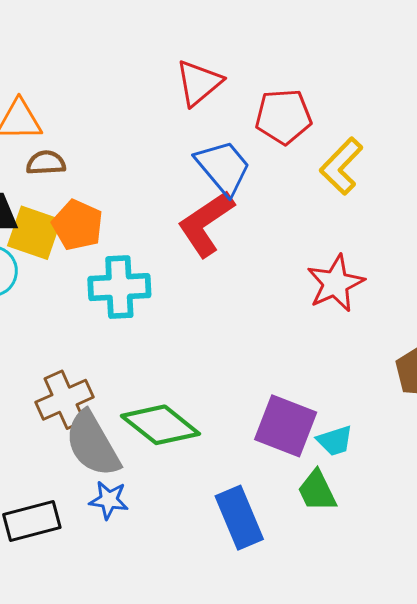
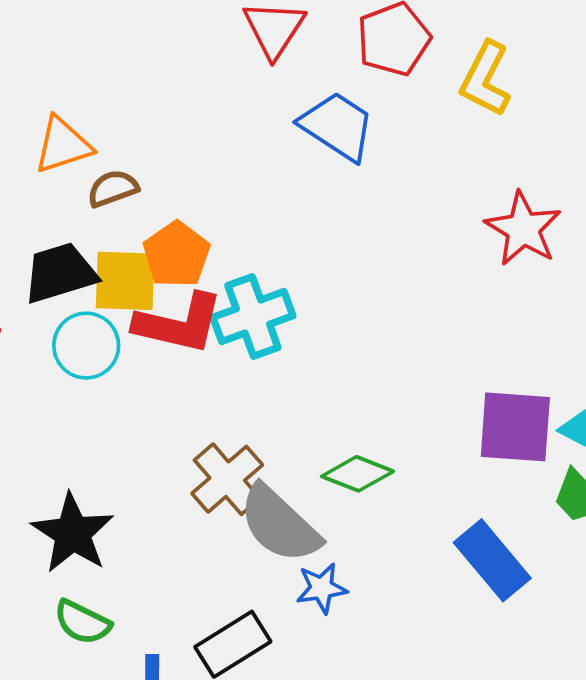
red L-shape: (206, 224) -> (179, 324), moved, turned -116
orange pentagon: (78, 225) -> (176, 255), turned 30
green diamond: (160, 425) -> (358, 474), size x0.7

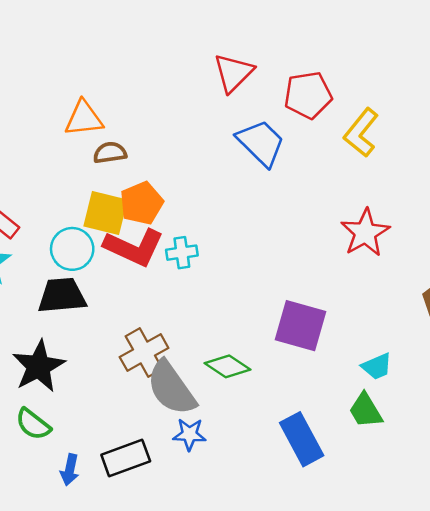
black trapezoid: (60, 273) -> (62, 295), moved
cyan cross: (253, 316) -> (182, 253), size x0.6
purple square: (515, 427) -> (300, 326), moved

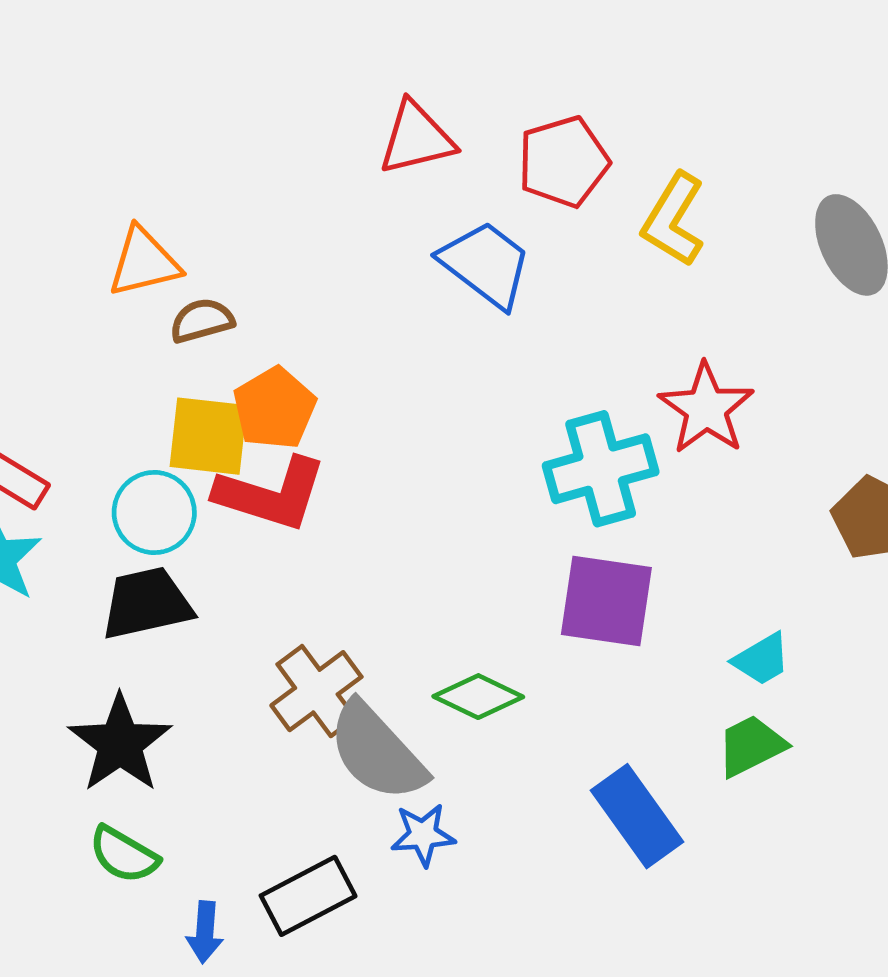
red triangle: (234, 73) -> (416, 138), turned 39
cyan cross: (182, 253) -> (601, 469), moved, size x1.8
green trapezoid: (366, 410) -> (751, 746), turned 102

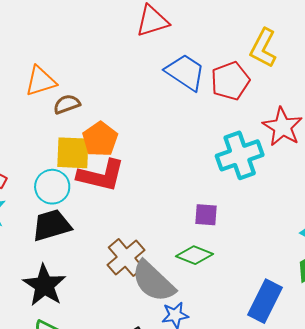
red pentagon: (563, 162) -> (230, 81), moved
purple square: (606, 601) -> (206, 215), moved, size x0.6
blue rectangle: (637, 816) -> (265, 301), turned 66

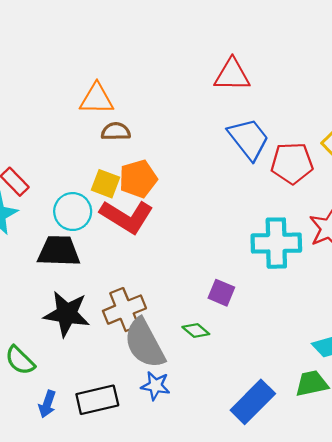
yellow square: (73, 153) -> (105, 184), size x0.7
green diamond: (194, 255) -> (196, 330), size x0.7
black star: (44, 285) -> (67, 314), moved, turned 30

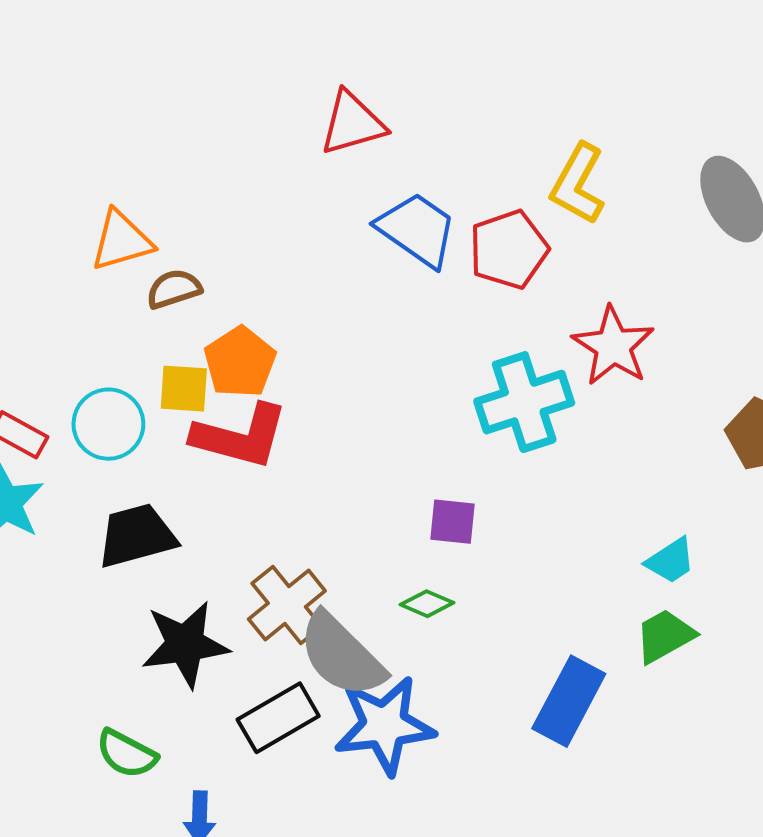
cyan circle: (73, 212) -> (108, 424), moved
blue star: (155, 386) -> (384, 725), size x1.8
black rectangle: (97, 400) -> (278, 718), moved

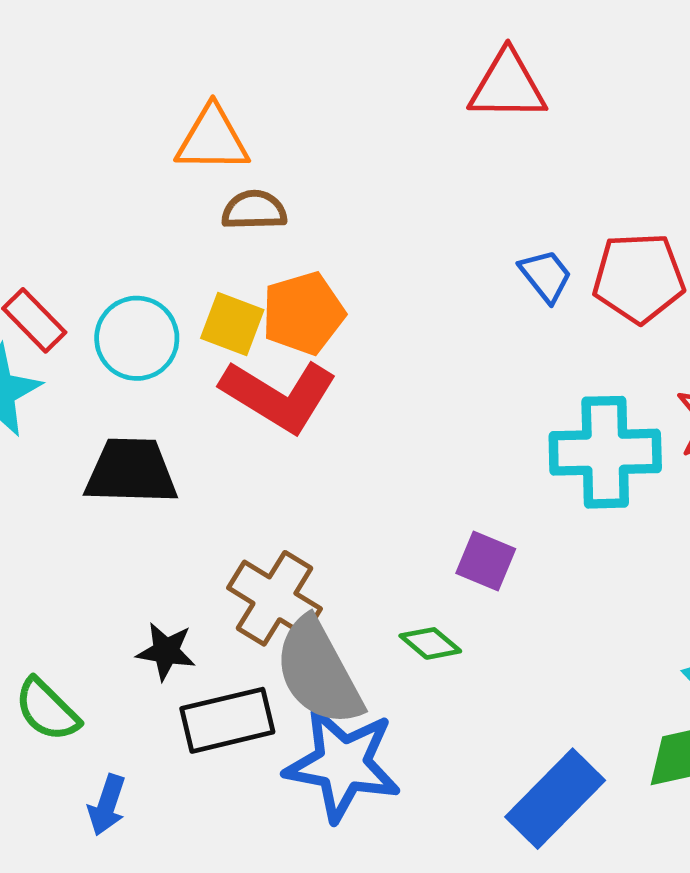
blue trapezoid: (417, 230) -> (546, 276), moved, size x0.6
brown cross: (287, 605) -> (274, 598), turned -36
black star: (185, 644) -> (166, 651), moved, size x0.6

